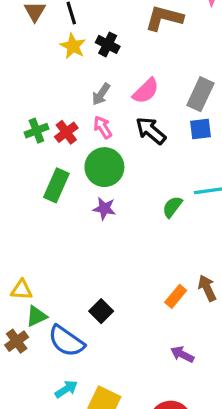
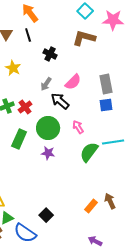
yellow star: (73, 46) -> (13, 68), moved
gray rectangle: (200, 94) -> (106, 84), turned -36
pink arrow: (103, 127) -> (78, 127), moved
black arrow: (151, 131) -> (60, 101), moved
green semicircle: (172, 207) -> (89, 152), size x1.5

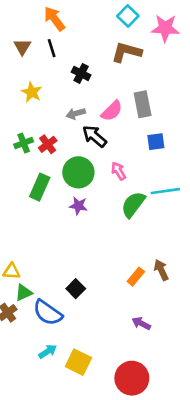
gray arrow: (46, 84) -> (76, 114), turned 40
gray rectangle: (106, 84) -> (143, 104), moved

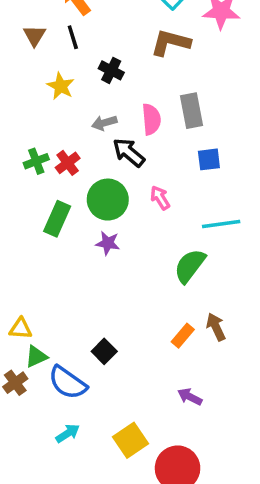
yellow star: (32, 92) -> (61, 86), moved
pink semicircle: (112, 111) -> (151, 119), turned -50
green semicircle: (133, 204) -> (190, 266), moved
yellow square: (78, 362) -> (130, 440), moved, turned 30

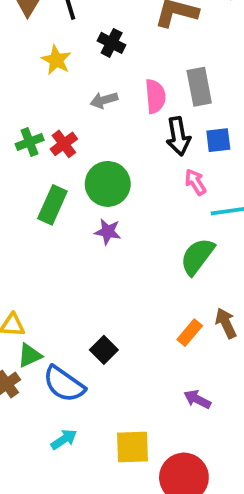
black arrow: (129, 152) -> (178, 136), moved, turned -140
pink arrow: (160, 198) -> (195, 182), moved
yellow square: (130, 440) -> (133, 447), turned 32

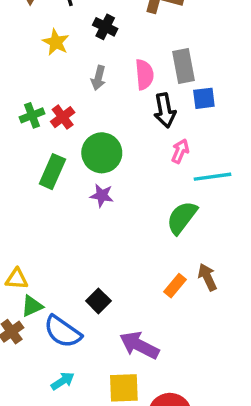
gray arrow: (104, 100) -> (98, 78), turned -60
blue square: (218, 140) -> (204, 98), moved
pink arrow: (195, 182) -> (180, 151), turned 55
purple arrow: (197, 399) -> (139, 345), moved, size x1.6

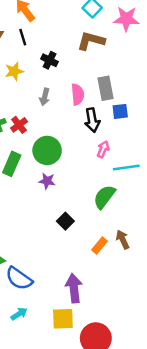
yellow star: (56, 42) -> (14, 71), turned 30
black square: (98, 301) -> (65, 221), moved
purple arrow: (139, 345) -> (74, 288), turned 56

